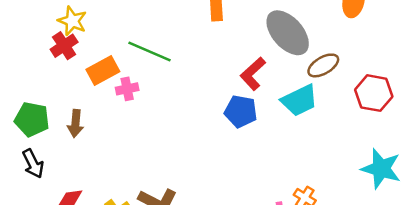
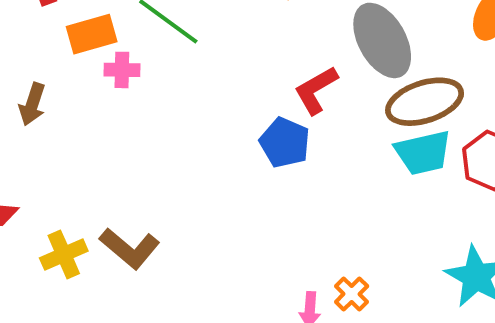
brown ellipse: (323, 65) -> (425, 102), size x1.5
cyan trapezoid: (299, 100) -> (423, 153), moved

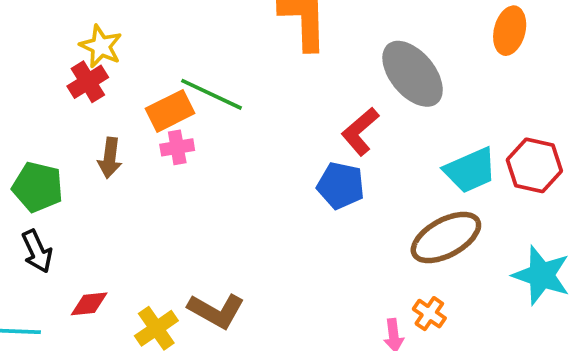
orange rectangle: (92, 34) -> (170, 111), moved
brown ellipse: (425, 102) -> (446, 238), moved
brown arrow: (32, 104) -> (110, 158), moved

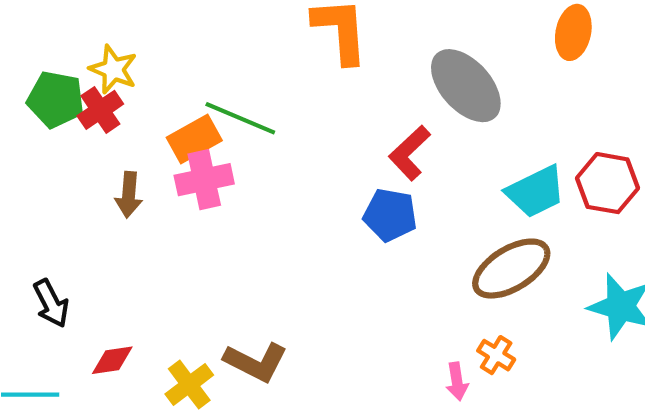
pink cross: (177, 147) -> (204, 180), size x1.5
green pentagon: (38, 187) -> (56, 99), moved

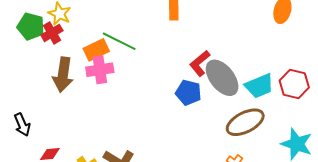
gray ellipse: (466, 86) -> (222, 78), moved
brown arrow: (129, 195) -> (63, 75), size x1.6

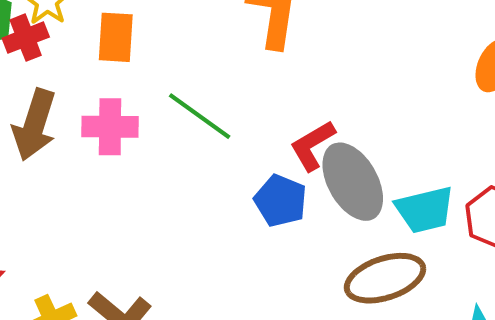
green line: (119, 41) -> (200, 116), moved
orange rectangle: (96, 50) -> (116, 37), moved, turned -70

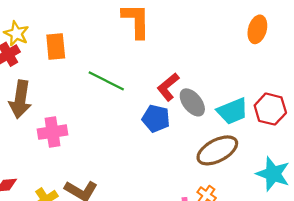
pink cross: (110, 127) -> (52, 132), moved
gray ellipse: (353, 182) -> (192, 102), size x0.7

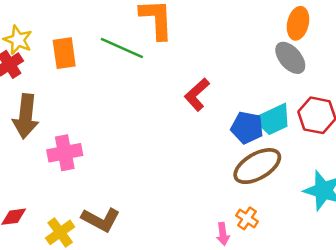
green line: (106, 81) -> (122, 48), moved
gray ellipse: (192, 102) -> (290, 58), moved
blue pentagon: (156, 119) -> (247, 128), moved

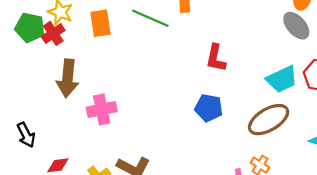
red L-shape: (197, 94) -> (216, 58), turned -36
blue pentagon: (247, 128) -> (209, 108), moved

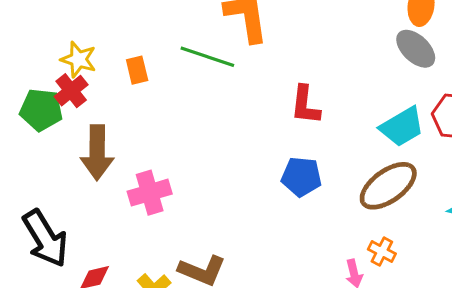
orange rectangle: (101, 23) -> (137, 70), size x0.7
green pentagon: (30, 28) -> (41, 110), moved
black arrow: (26, 135) -> (45, 238), size x1.6

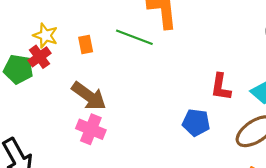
red L-shape: (305, 105) -> (221, 87), moved
brown arrow: (97, 152) -> (89, 96), moved, turned -57
pink cross: (150, 193) -> (91, 129), turned 36

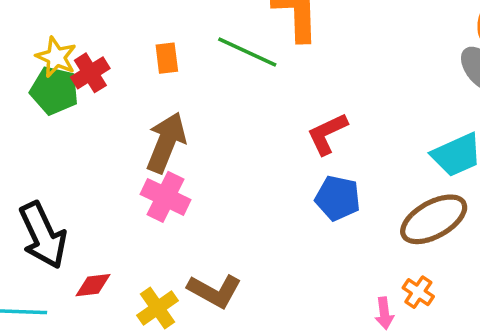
yellow star: (45, 35) -> (56, 57), moved
red L-shape: (221, 87) -> (327, 134), moved, turned 52
brown arrow: (89, 96) -> (166, 142), turned -108

